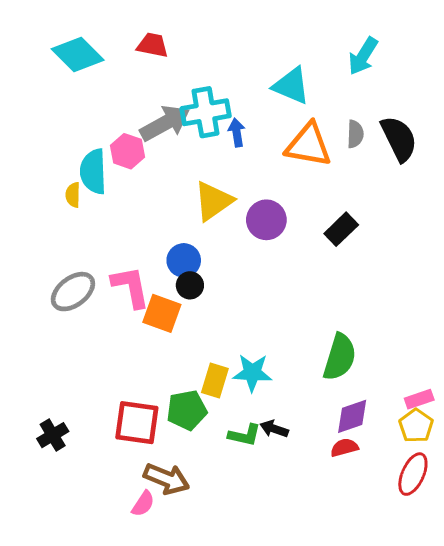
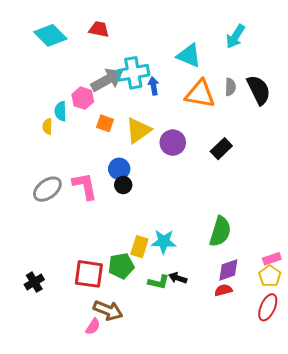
cyan semicircle: (93, 171) -> (61, 111), size x0.7
orange square: (162, 313) -> (105, 123), moved, size x0.7

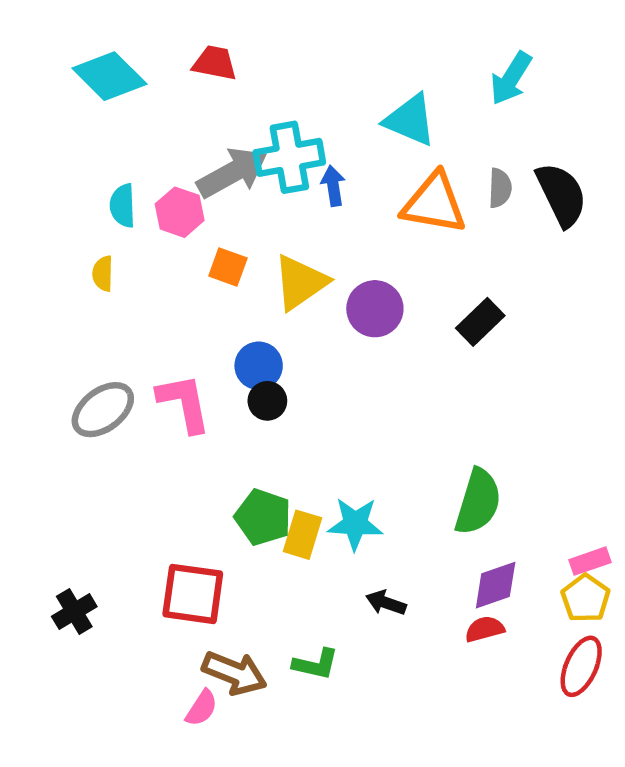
cyan semicircle: (61, 111) -> (123, 206), moved
green pentagon: (121, 266) -> (263, 517), moved, turned 30
green L-shape: (159, 282) -> (316, 664), moved

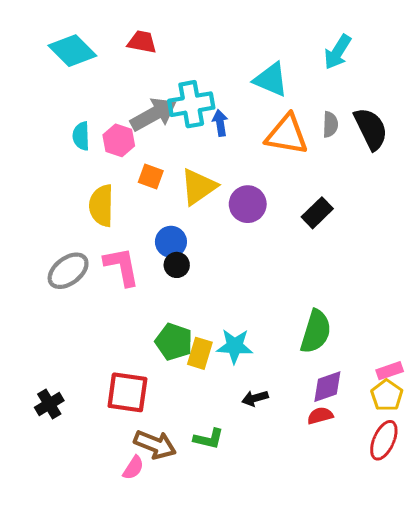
yellow semicircle: (103, 274) -> (101, 206), moved, size x1.8
black arrow: (386, 603) -> (255, 398), turned -35

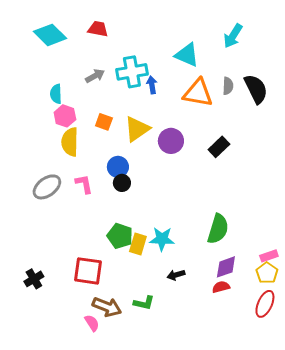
gray arrow: (154, 114) -> (95, 76), moved, size x0.6
pink hexagon: (119, 140) -> (65, 116), moved
pink L-shape: (122, 266) -> (84, 184), size x0.7
pink semicircle: (133, 468) -> (92, 323), turned -66

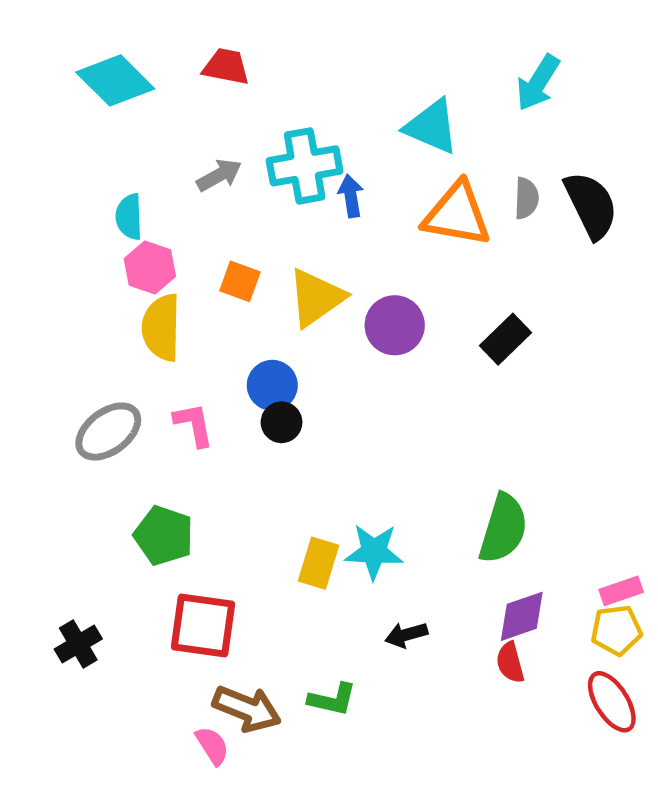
green pentagon: (120, 236) -> (164, 535), moved
yellow pentagon: (267, 273) -> (616, 630), turned 30
red semicircle: (221, 287) -> (510, 662), turned -90
red ellipse: (265, 304) -> (612, 702), turned -56

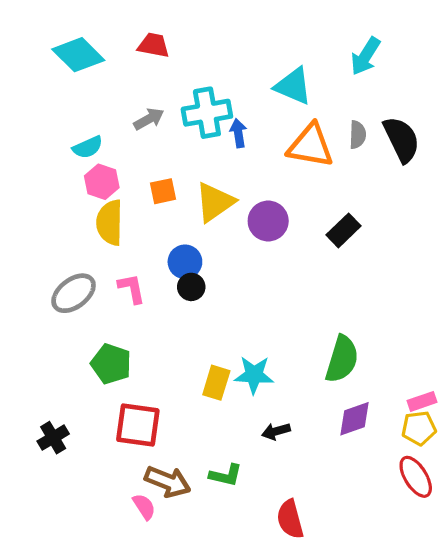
cyan semicircle: (129, 217) -> (88, 147), turned -112
orange square: (240, 281) -> (163, 191), turned -32
red semicircle: (510, 662) -> (290, 519), moved, size x1.4

